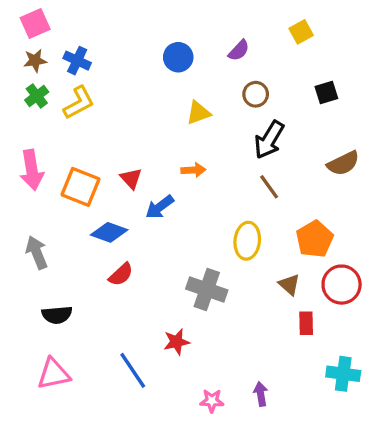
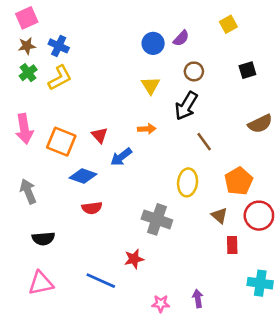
blue circle: (178, 57) -> (153, 43), moved
yellow triangle: (198, 113) -> (151, 85), turned -42
black arrow: (269, 140) -> (186, 106), moved
red semicircle: (121, 274) -> (92, 208), turned 36
blue line: (133, 370) -> (101, 281), turned -32

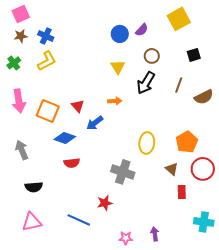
yellow square: (228, 24) -> (179, 19), size x1.6
green cross: (28, 73) -> (14, 63), moved
brown line: (204, 142) -> (179, 85), moved, turned 56

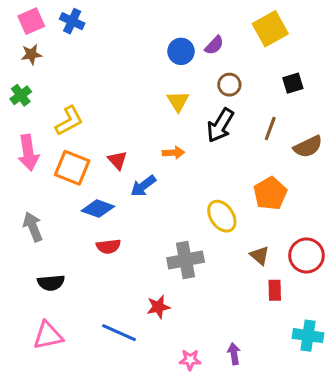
blue cross: (46, 36) -> (72, 21), moved
yellow L-shape: (47, 61) -> (69, 121), moved
orange pentagon: (187, 142) -> (270, 193), moved
yellow ellipse: (147, 143) -> (222, 216), turned -40
gray cross: (123, 172) -> (186, 260), turned -30

